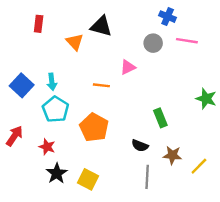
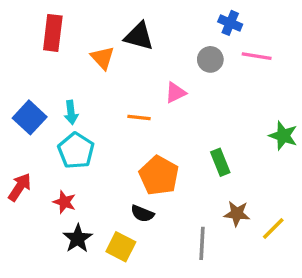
red rectangle: (39, 24) -> (53, 33), size x1.5
orange pentagon: (94, 128) -> (159, 175), moved
black semicircle: (140, 146) -> (142, 214), moved

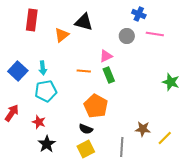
orange triangle: (103, 58) -> (62, 35), turned 35
cyan pentagon: (76, 151) -> (46, 91), turned 30
green rectangle: (220, 162) -> (109, 75), moved
yellow square: (121, 247) -> (86, 149), moved, turned 36

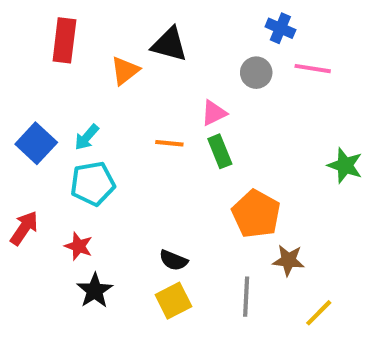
cyan arrow: (43, 68) -> (87, 137), turned 48
orange pentagon: (96, 106) -> (256, 214), moved
yellow line: (165, 138) -> (319, 313), moved

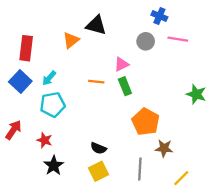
red rectangle: (64, 40) -> (26, 48), moved

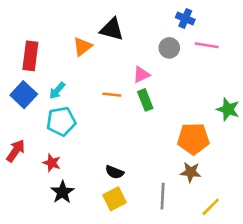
orange pentagon: (146, 122) -> (193, 139), moved, turned -30

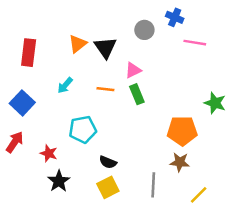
black triangle: (112, 29) -> (105, 48), moved, turned 40
gray circle: (169, 48) -> (144, 30), moved
cyan arrow: (57, 91) -> (65, 85), moved
blue square: (24, 95) -> (22, 103), moved
cyan pentagon: (61, 121) -> (83, 129), moved

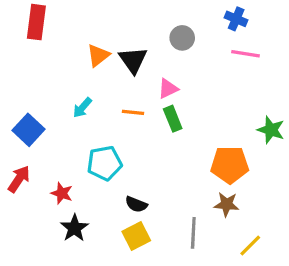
blue cross: (175, 17) -> (236, 19), moved
red rectangle: (29, 53) -> (36, 22), moved

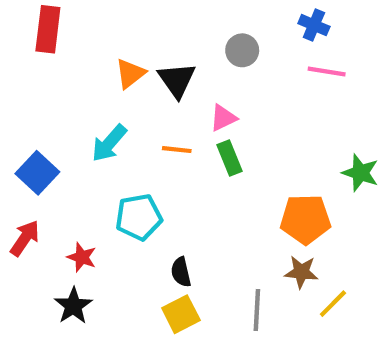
cyan arrow: (82, 108) -> (109, 143), size x1.4
black semicircle: (136, 204) -> (181, 272), turned 55
black star: (74, 228) -> (73, 306), moved
yellow line: (250, 246) -> (333, 304), moved

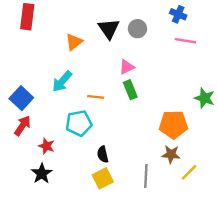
black triangle: (177, 80) -> (109, 29), moved
orange line: (177, 150) -> (96, 97), moved
red arrow: (25, 238) -> (23, 126), moved

